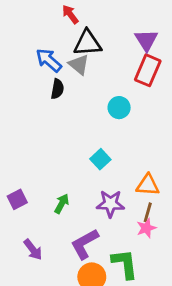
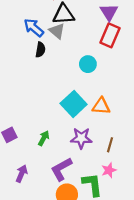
cyan square: (100, 159) -> (74, 104), size x1.6
orange triangle: (148, 185) -> (101, 106), moved
pink star: (146, 228) -> (109, 170), moved
purple arrow: (33, 250) -> (22, 174), turned -119

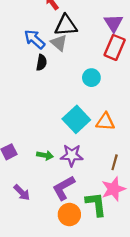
green arrow: (44, 138) -> (45, 155), turned 72
purple star: (81, 138) -> (72, 155), moved
pink star: (109, 170) -> (113, 189), size x1.5
purple arrow: (22, 174) -> (22, 192), turned 112

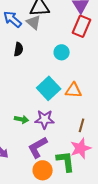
black semicircle: (42, 63) -> (19, 49), moved

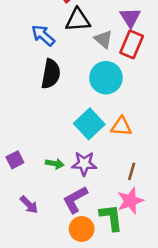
gray triangle: (34, 22) -> (103, 39), moved
black semicircle: (19, 49) -> (51, 74), size x1.6
cyan circle: (62, 52) -> (106, 78), size x1.6

